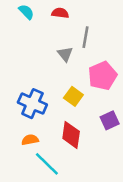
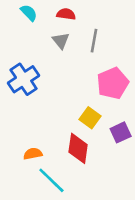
gray triangle: (65, 54) -> (61, 41), moved
yellow square: (73, 96) -> (90, 118), moved
blue cross: (32, 104) -> (24, 79), moved, turned 32

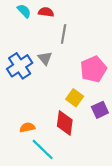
red semicircle: (66, 14) -> (46, 12), moved
gray triangle: (61, 41) -> (45, 58), moved
gray line: (94, 41) -> (64, 34), moved

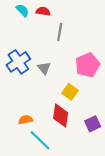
gray triangle: (45, 58) -> (44, 68), moved
purple square: (100, 110) -> (93, 124), moved

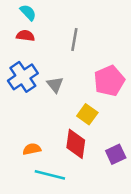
red semicircle: (43, 11) -> (25, 36), moved
cyan line: (40, 140) -> (50, 175), turned -30

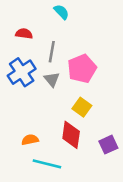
cyan semicircle: (28, 12) -> (61, 12), moved
gray line: (74, 40) -> (52, 52), moved
pink pentagon: (109, 81) -> (82, 69), moved

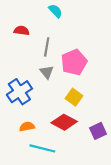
blue cross: (22, 72) -> (19, 92), moved
red diamond: (71, 135) -> (64, 122), turned -70

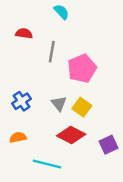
gray triangle: (47, 72) -> (59, 104), moved
blue cross: (19, 92) -> (22, 101), size x0.7
orange semicircle: (27, 127) -> (18, 137), moved

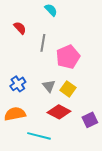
red semicircle: (24, 33) -> (20, 28), turned 40
orange semicircle: (18, 137) -> (15, 114), size x1.5

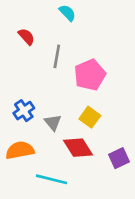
gray triangle: (49, 86) -> (53, 122), moved
red diamond: (59, 112) -> (78, 148), turned 30

